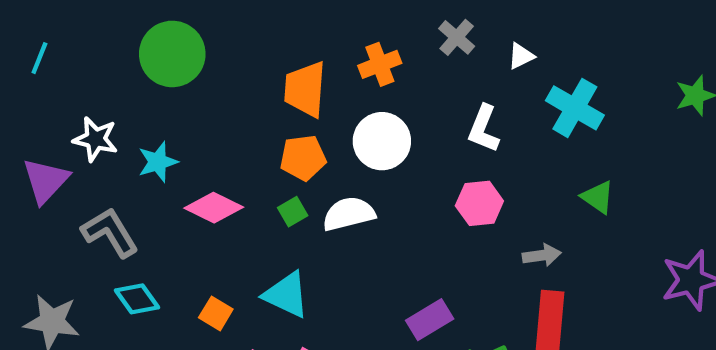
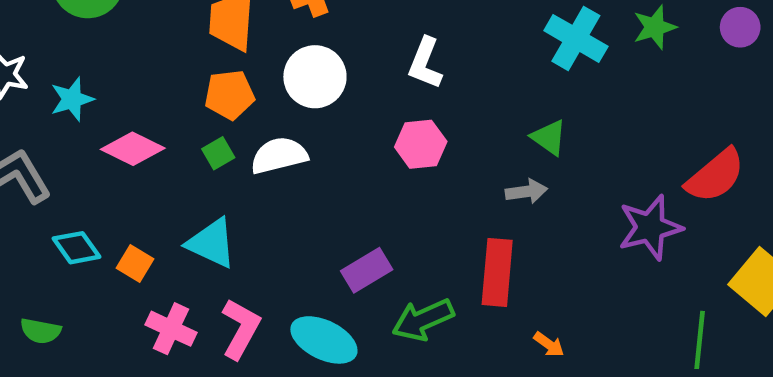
cyan cross: (575, 108) -> (576, 38), moved
gray arrow: (542, 255) -> (526, 191), moved
cyan diamond: (137, 299) -> (77, 248), moved

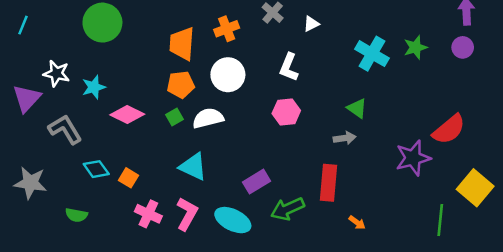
cyan triangle: (211, 243) -> (193, 167), moved

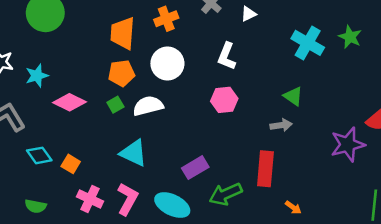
green star: (415, 47) -> (350, 37), turned -30
green semicircle: (76, 215) -> (36, 206), moved

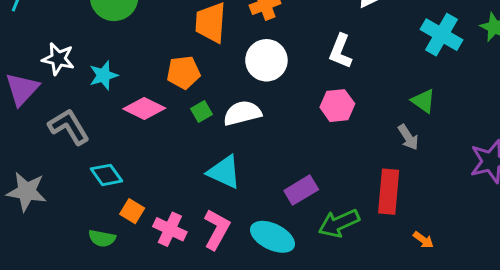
orange pentagon: (121, 73) -> (183, 72), moved
gray arrow: (281, 125) -> (408, 137), turned 65
orange square: (71, 164) -> (132, 211), moved

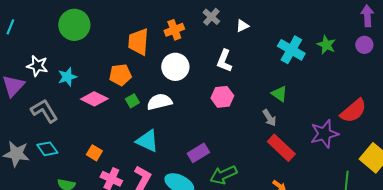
cyan diamond: (107, 175) -> (47, 149), moved
red rectangle: (389, 192) -> (281, 148), moved, turned -52
orange square: (132, 211) -> (94, 153), moved

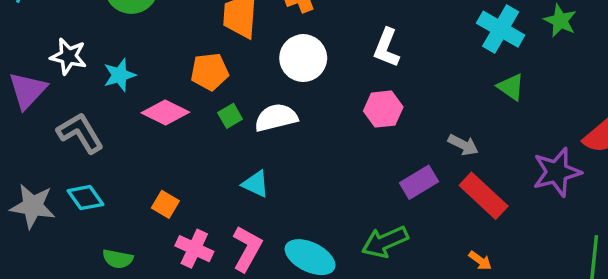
green triangle: (279, 94) -> (511, 87), moved
gray arrow: (269, 118) -> (463, 145), turned -30
cyan triangle: (147, 141) -> (256, 184), size x0.7
purple rectangle: (198, 153) -> (419, 182), moved

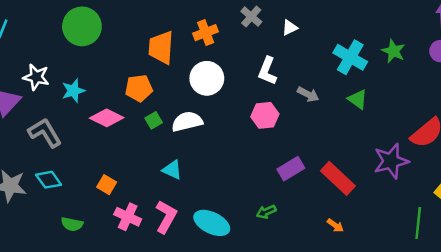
gray arrow: (463, 145) -> (308, 94), moved
green arrow: (385, 242) -> (266, 212), size x0.6

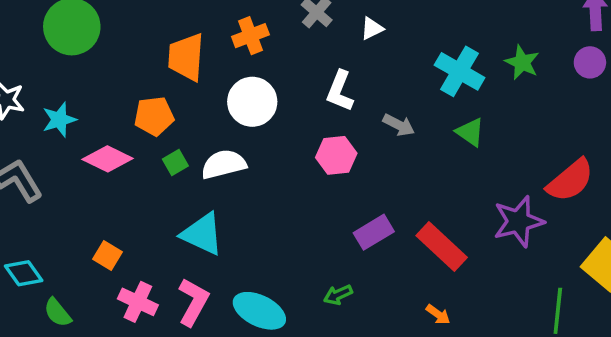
cyan triangle: (172, 170) -> (202, 234), size x1.5
cyan diamond: (49, 180) -> (24, 273), moved
green semicircle: (72, 224) -> (57, 313), turned 40

